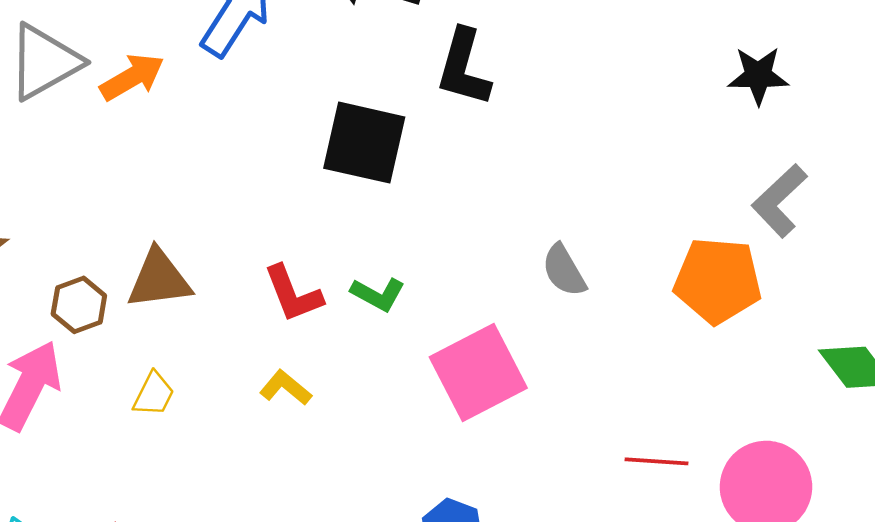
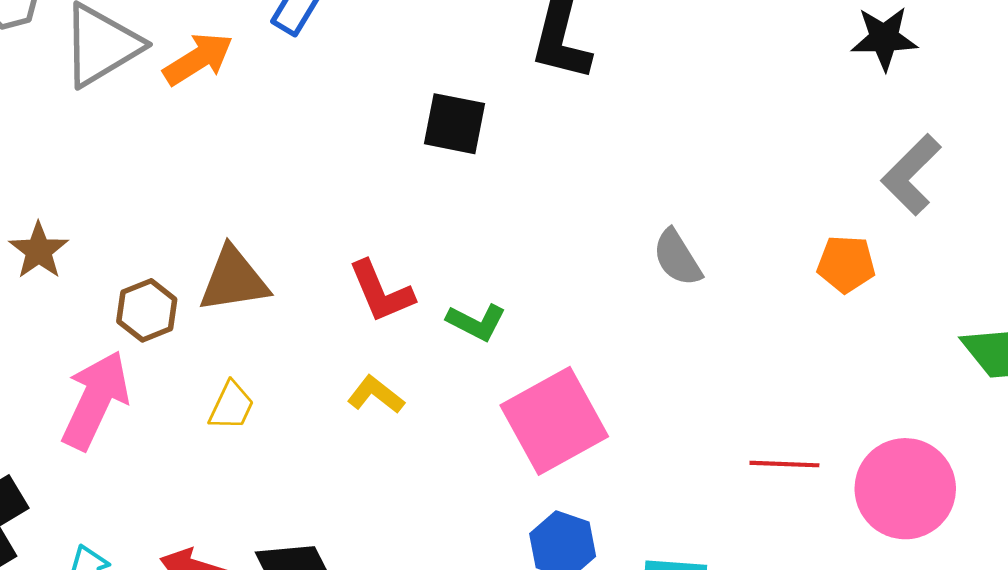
black square: (364, 143) -> (454, 124), size x0.7
orange pentagon: (718, 281) -> (846, 264), size x0.6
green L-shape: (378, 294) -> (476, 322), moved
pink square: (478, 372) -> (554, 421), moved

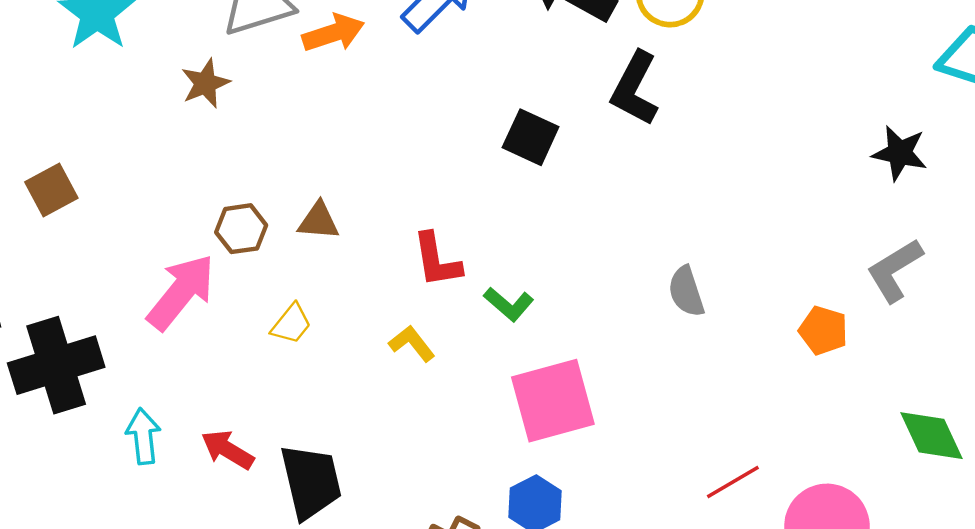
brown star: (39, 251) -> (205, 83), moved
brown triangle: (234, 280) -> (318, 221), size x0.7
red line: (784, 464) -> (733, 482), turned -46

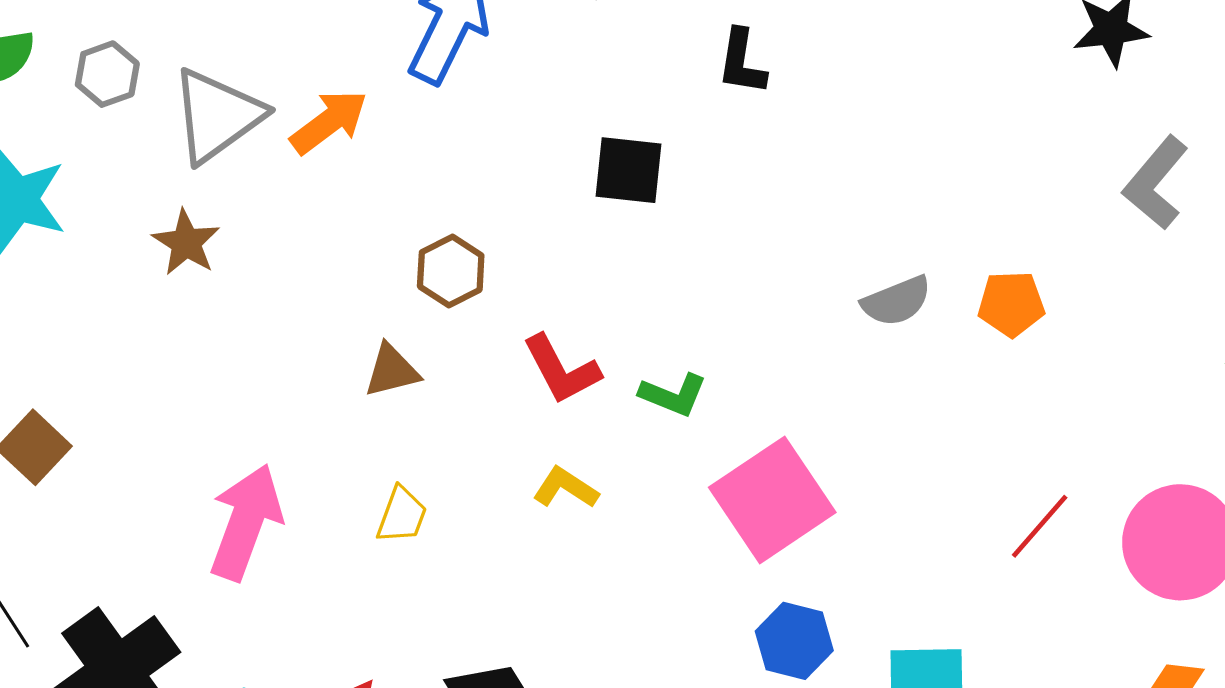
black L-shape: (635, 89) -> (742, 62), size x0.7
brown hexagon: (241, 229) -> (451, 271), moved
gray semicircle: (686, 292) -> (897, 301), turned -75
orange pentagon: (823, 330) -> (1011, 304), moved

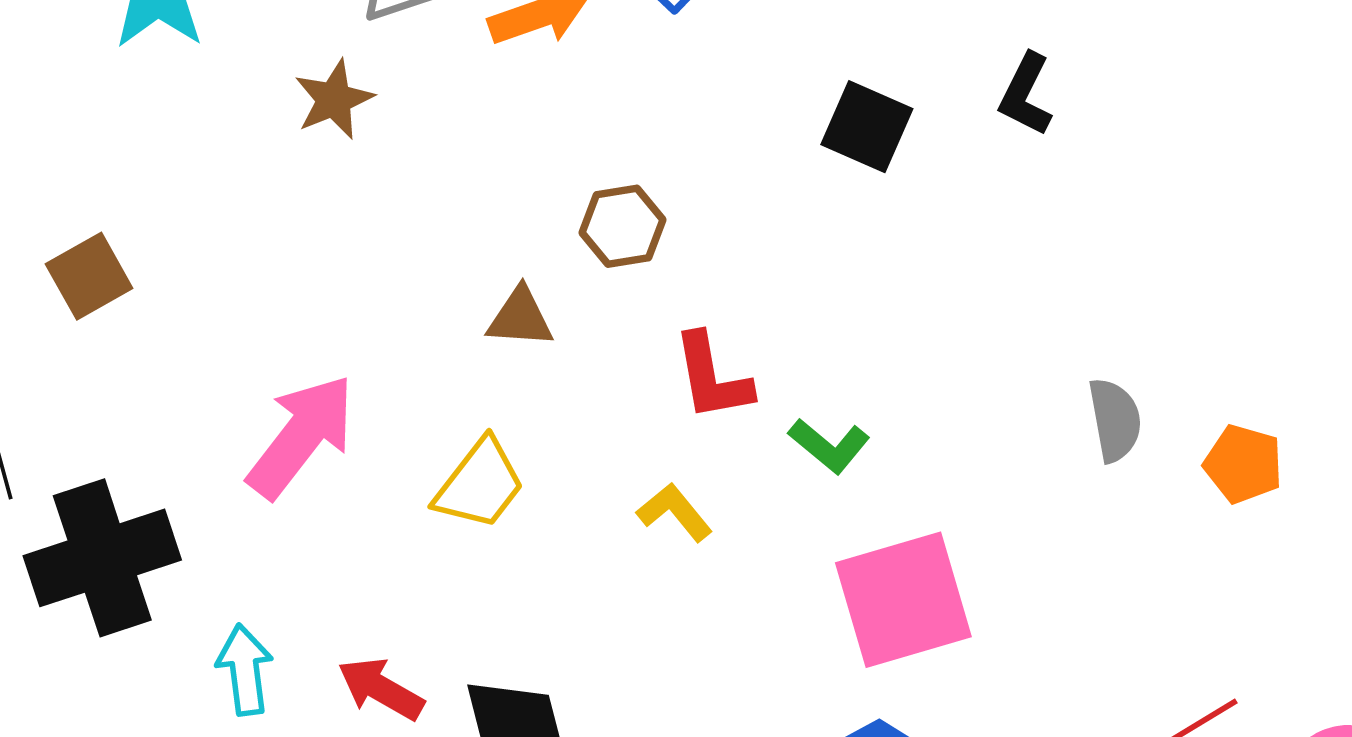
black square: (629, 170) -> (867, 127), moved
gray semicircle: (897, 301) -> (1115, 420), turned -96
yellow trapezoid: (402, 515) -> (480, 484), size x1.4

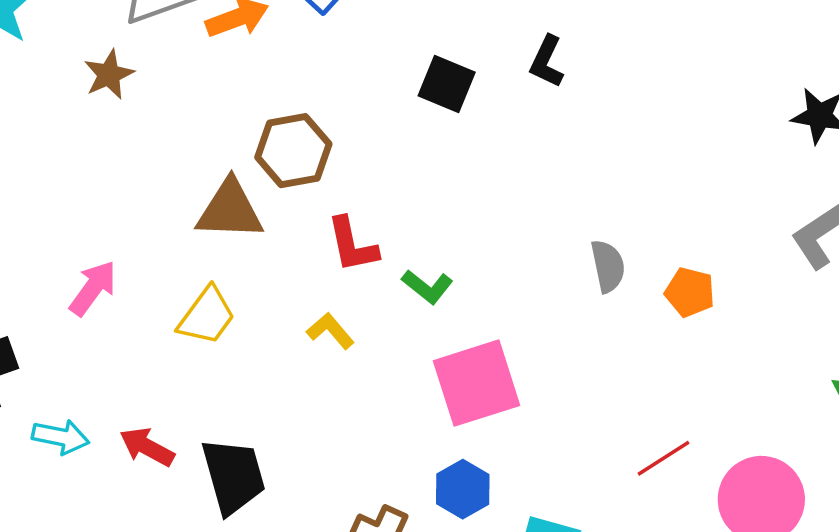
brown hexagon: (623, 226) -> (293, 151), size x1.4
brown triangle: (520, 318) -> (230, 210), size x1.6
pink arrow: (301, 436) -> (93, 288), size x0.7
cyan arrow: (245, 670) -> (61, 437), turned 110

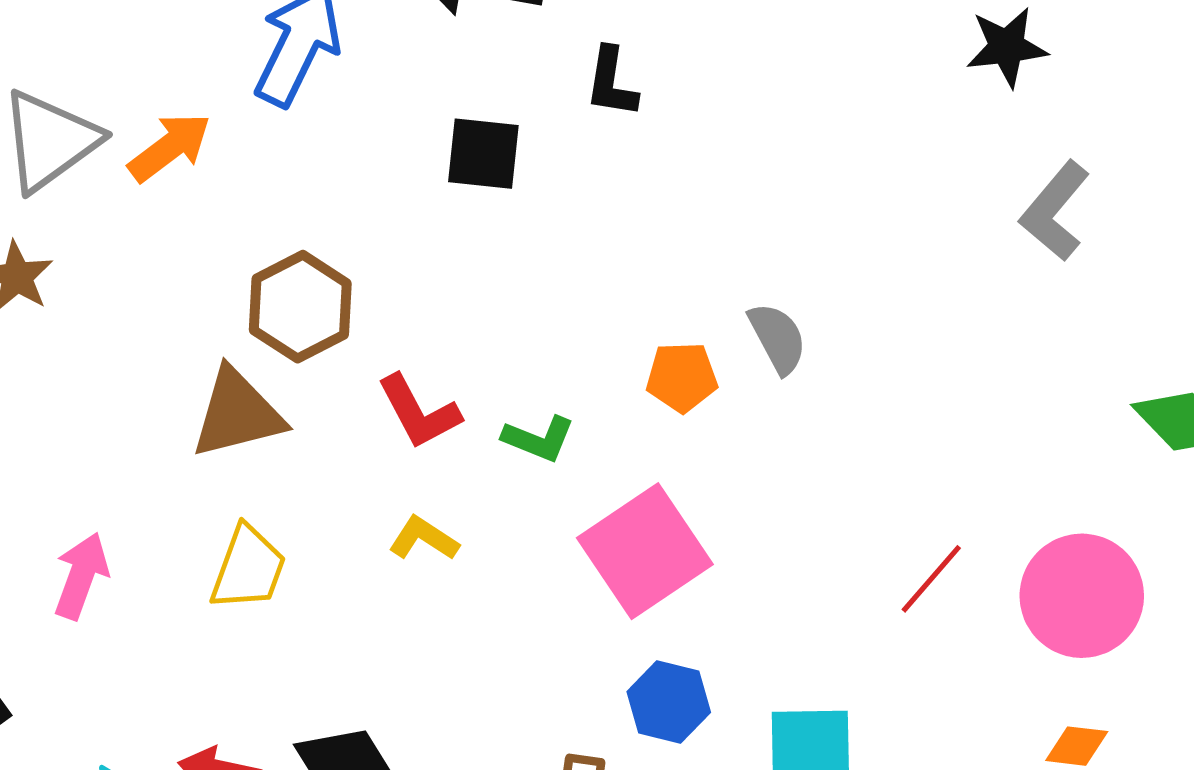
orange pentagon: (690, 292) -> (682, 377), moved

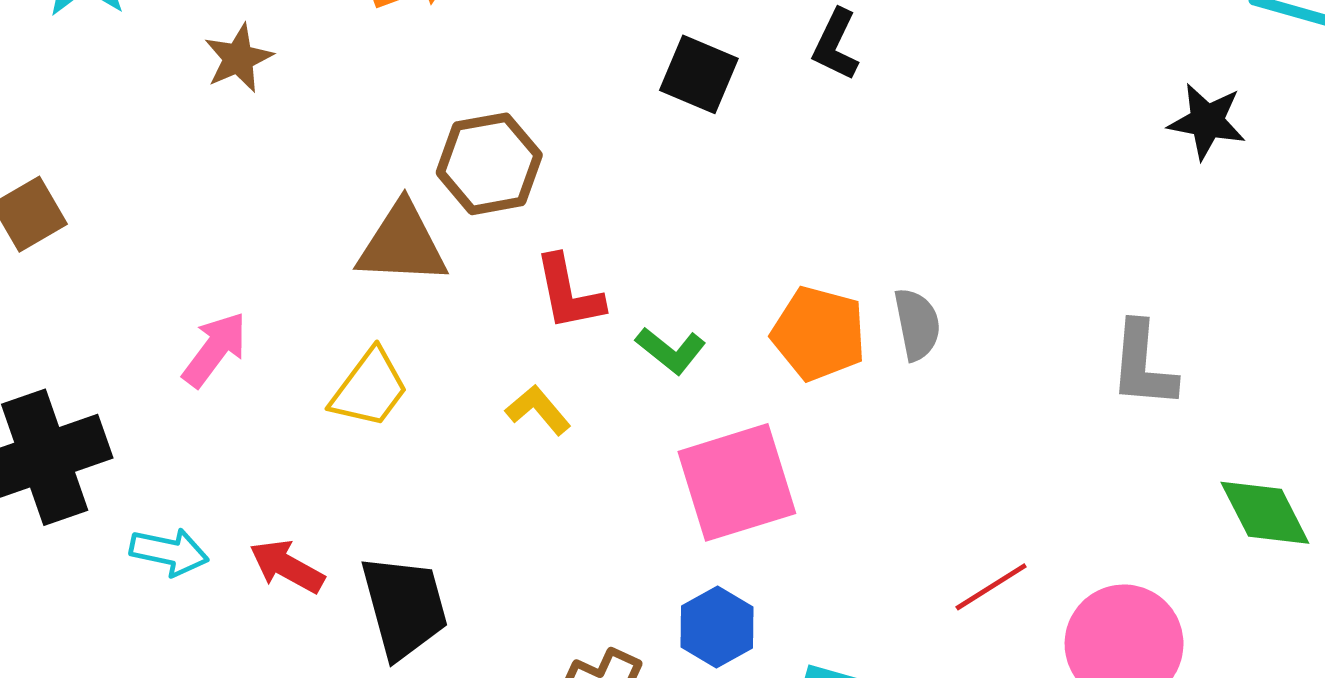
gray L-shape: (1055, 211) -> (1143, 365), moved, turned -52
orange pentagon: (682, 377) -> (819, 333), size x1.4

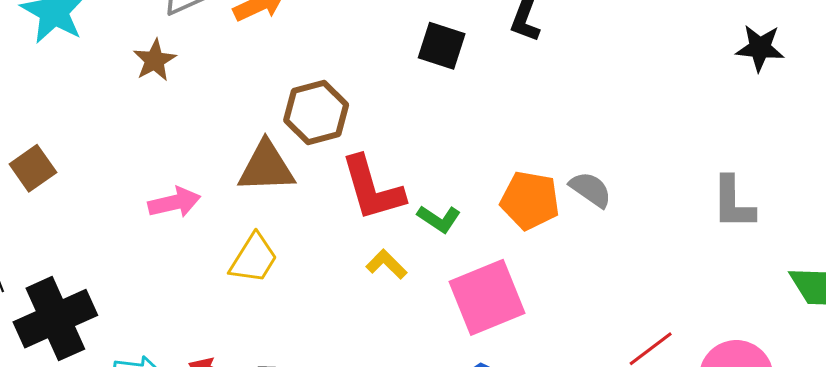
red L-shape: (569, 293) -> (372, 188), size x1.4
gray semicircle: (917, 324) -> (591, 189), turned -39
pink arrow: (215, 349) -> (174, 202), moved, turned 45
yellow L-shape: (538, 410) -> (387, 264), moved

